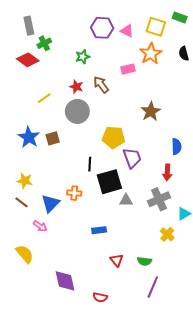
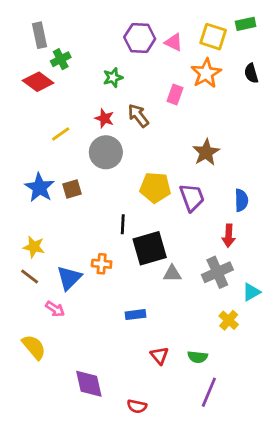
green rectangle: (180, 17) -> (246, 24), turned -32
pink rectangle: (128, 69) -> (175, 94), turned -56
purple trapezoid: (132, 158) -> (192, 197), moved

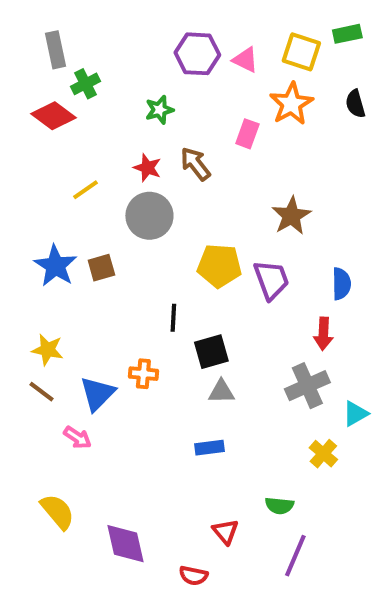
black square: (150, 248) -> (211, 352), size x0.7
gray triangle: (172, 274) -> (221, 392), moved
blue rectangle: (135, 315) -> (209, 448), moved
yellow semicircle: (34, 347) -> (58, 512), moved
red triangle: (159, 356) -> (225, 532), moved

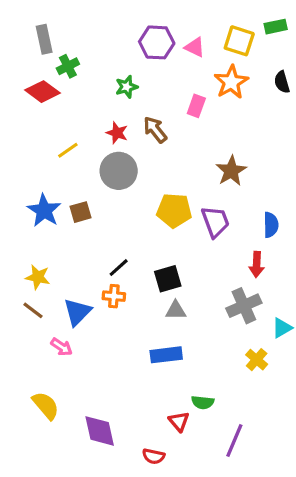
black line: (173, 318) -> (119, 268), moved, turned 45
blue rectangle: (209, 448) -> (166, 355), size x1.4
green semicircle: (279, 506) -> (203, 402), moved

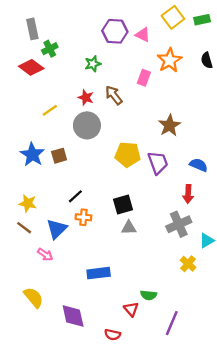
yellow square: (239, 41) -> (173, 17), moved, turned 35
blue semicircle: (271, 225) -> (199, 165), turned -66
black line: (119, 268) -> (75, 196), moved
blue rectangle: (166, 355) -> (99, 273), moved

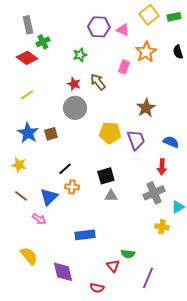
yellow line: (50, 110) -> (27, 95), moved
yellow star: (28, 203) -> (19, 165), moved
yellow cross: (188, 264) -> (162, 227), turned -32

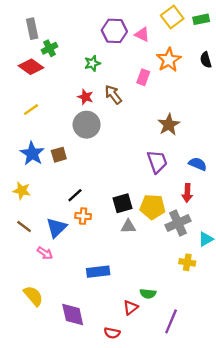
yellow pentagon: (110, 133) -> (153, 207), moved
red triangle: (113, 266) -> (131, 308), turned 32

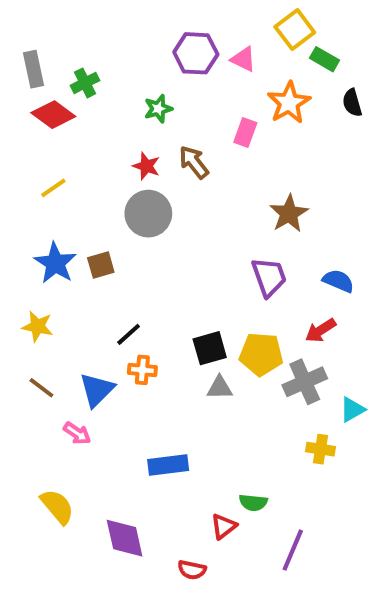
green rectangle: (201, 19) -> (324, 59), moved, turned 42
gray rectangle: (32, 29) -> (34, 69), moved
red arrow: (187, 193) -> (321, 330), turned 54

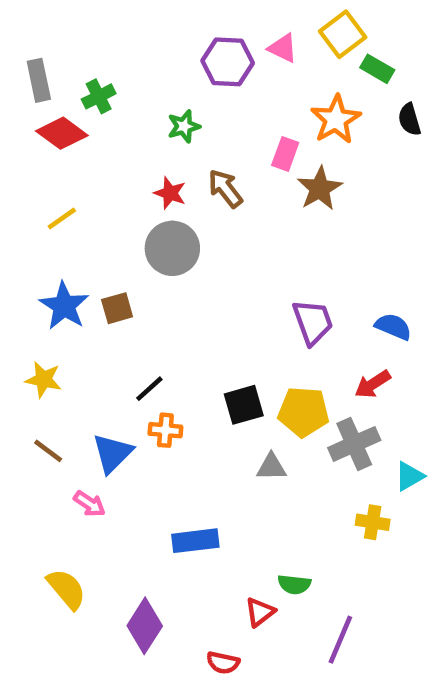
pink triangle: (243, 59) -> (283, 48), moved
brown star: (289, 214) -> (320, 188), moved
gray triangle: (220, 388) -> (271, 467), moved
purple diamond: (125, 538) -> (145, 626), turned 45

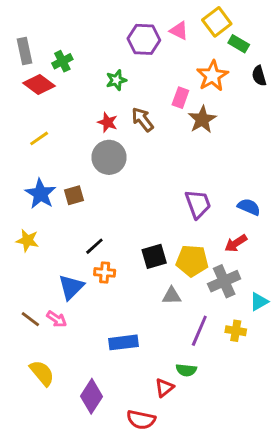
brown line: (48, 451) -> (30, 319), moved
purple line: (340, 640) -> (199, 331), moved
red semicircle: (223, 663) -> (141, 420), size x1.4

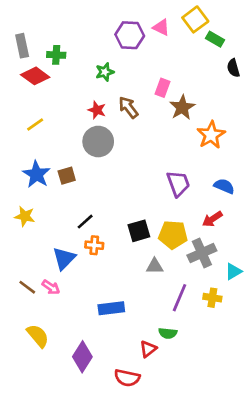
green cross: (62, 61) -> (56, 55), turned 30
orange star: (212, 76) -> (211, 135), moved

